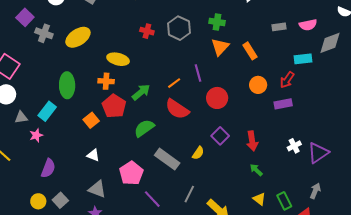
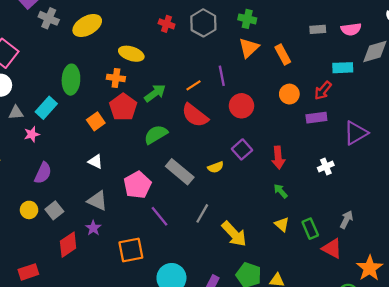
yellow semicircle: (198, 153) -> (216, 167), turned 32
purple triangle: (318, 153) -> (356, 133), moved

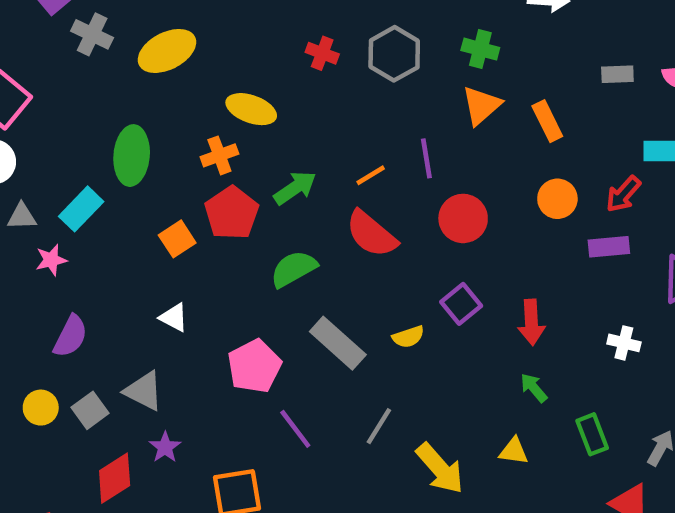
orange cross: (116, 78) -> (219, 155), turned -30
white cross: (326, 166) -> (624, 343), turned 35
gray triangle: (97, 201) -> (144, 391), moved
yellow triangle: (282, 224) -> (514, 451), moved, turned -35
green rectangle: (310, 229) -> (592, 434), moved

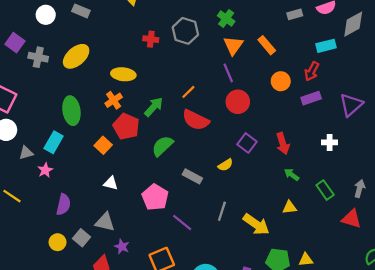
green cross: (480, 49) -> (226, 18), turned 35
purple line: (426, 158) -> (228, 73), moved
gray rectangle: (338, 343) -> (192, 176), size x0.7

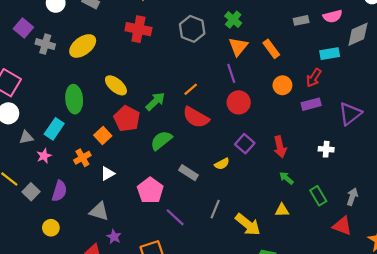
red cross: (151, 39) -> (138, 29), moved, size x1.6
yellow ellipse: (123, 74) -> (116, 85), moved, turned 30
orange cross: (114, 100) -> (82, 158), moved
white triangle: (111, 183) -> (108, 174), turned -48
gray square: (81, 238) -> (31, 192), moved

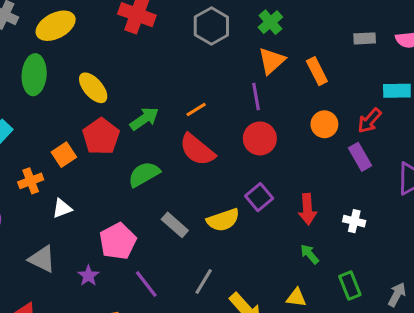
green ellipse: (74, 99) -> (34, 75), moved
purple rectangle: (311, 104) -> (360, 157), turned 66
white cross: (326, 149) -> (354, 221), moved
yellow semicircle: (222, 164) -> (223, 220), size x1.5
purple star: (114, 237) -> (88, 276), moved

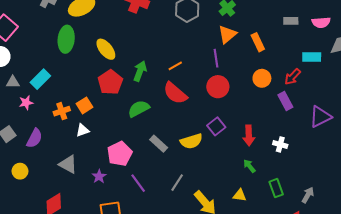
green arrow: (144, 119) -> (140, 71), turned -36
orange square: (64, 155) -> (84, 105), moved

